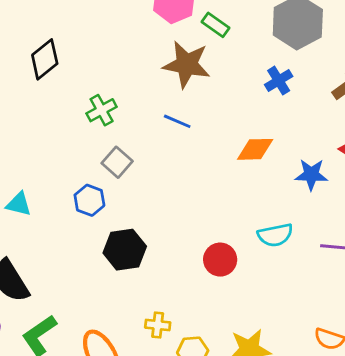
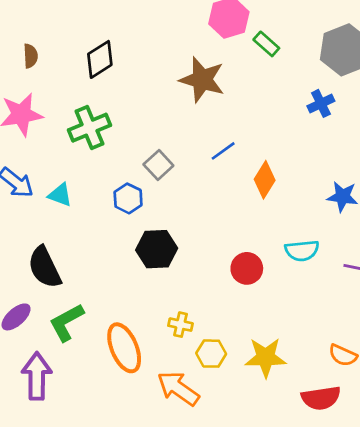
brown star: (187, 64) -> (202, 80), moved
green cross: (102, 110) -> (89, 128), moved, size x1.4
blue line: (177, 121) -> (223, 151), moved, turned -65
orange diamond: (255, 149) -> (265, 180), moved, turned -63

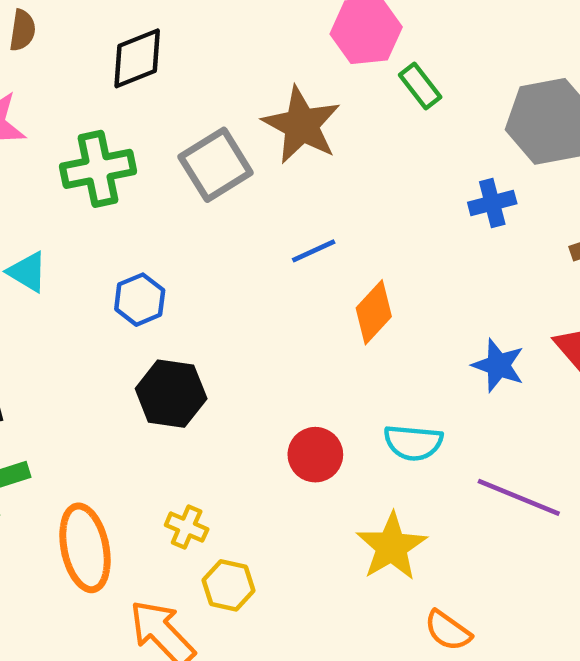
gray square: (158, 165) -> (216, 165), moved, size x1.4
yellow star: (266, 357) -> (391, 547), moved, turned 30

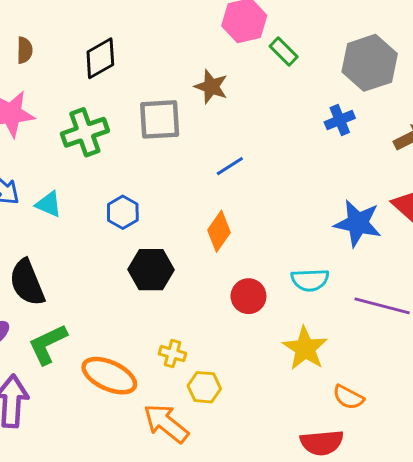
brown star: (302, 125) -> (211, 87), size x0.7
gray square: (216, 165) -> (160, 119), turned 36
orange diamond: (374, 312) -> (219, 231), moved
blue star: (498, 365) -> (358, 223), size x1.4
orange ellipse: (85, 548) -> (109, 376), turned -46

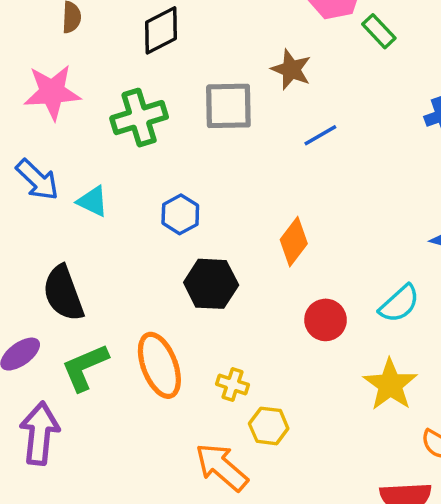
blue line: (230, 166) -> (320, 135), moved
cyan semicircle: (310, 280) -> (399, 304), turned -42
orange ellipse: (109, 376) -> (159, 365), moved, turned 42

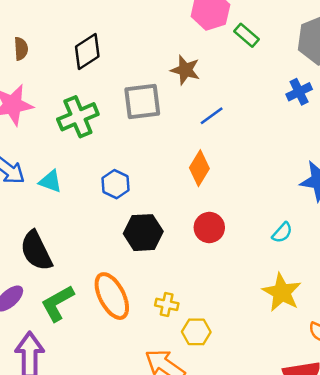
orange diamond: (294, 242) -> (199, 168), moved
cyan semicircle: (399, 304) -> (282, 233), size x0.7
red circle: (326, 320) -> (209, 228), moved

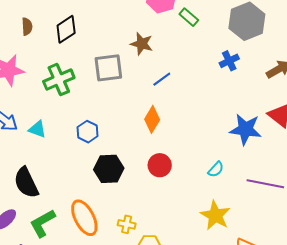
brown semicircle: (21, 49) -> (27, 27), moved

